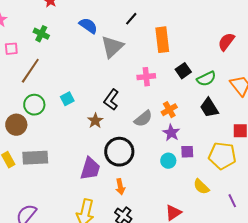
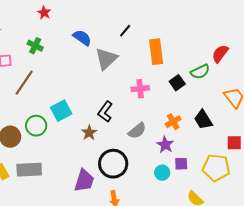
green semicircle: (206, 79) -> (200, 72), moved
cyan square: (67, 99) -> (61, 111), size x1.5
green circle: (34, 105) -> (36, 126), moved
orange cross: (169, 110) -> (173, 122), moved

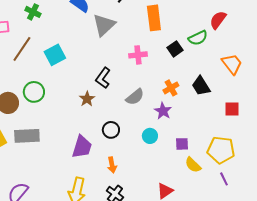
cyan square: (61, 111) -> (55, 55), moved
black circle: (113, 164) -> (111, 130), size x0.6
purple square: (181, 164) -> (182, 144), moved
yellow pentagon: (216, 168) -> (221, 150), moved
cyan circle: (162, 173) -> (150, 136), moved

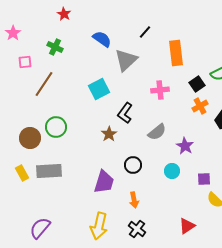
cyan square: (55, 55) -> (99, 89), moved
orange cross: (171, 88) -> (200, 106), moved

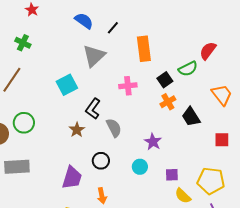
blue semicircle: (102, 39) -> (84, 21), moved
gray semicircle: (157, 132) -> (114, 128), moved, turned -78

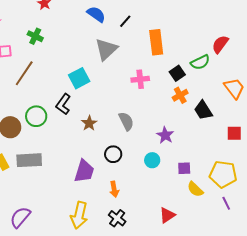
black L-shape: (93, 109) -> (63, 104), moved

